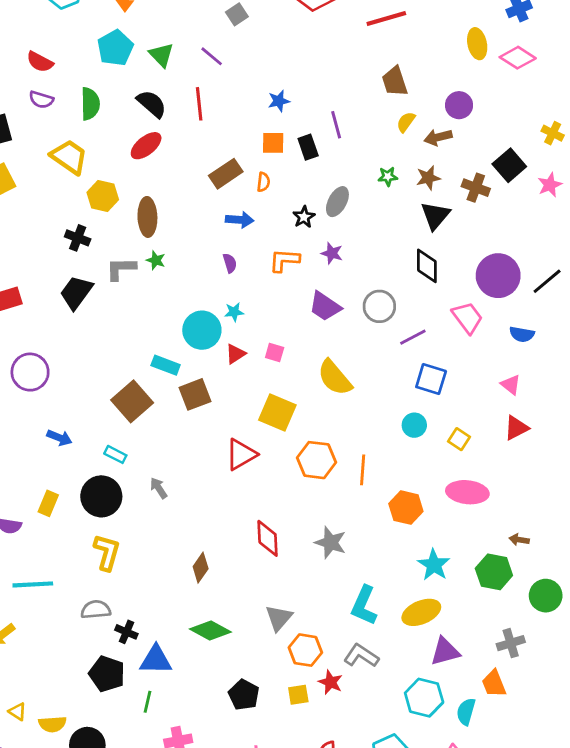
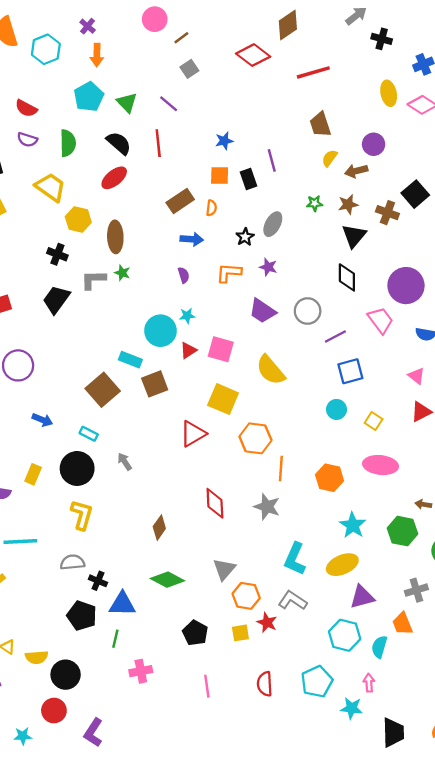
pink square: (275, 352) -> (221, 349), size x1.6
blue square: (431, 379) -> (350, 371), turned -32
orange line: (363, 470) -> (281, 468), moved

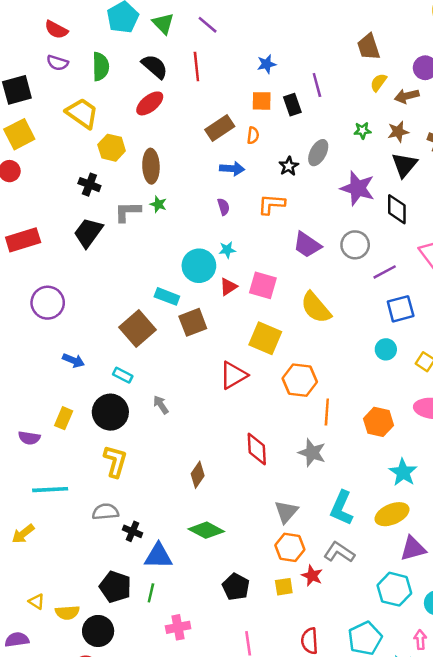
purple star: (268, 267) -> (358, 188), moved, size x1.8
gray triangle: (224, 569) -> (286, 512), moved
black pentagon: (82, 616) -> (115, 587), moved

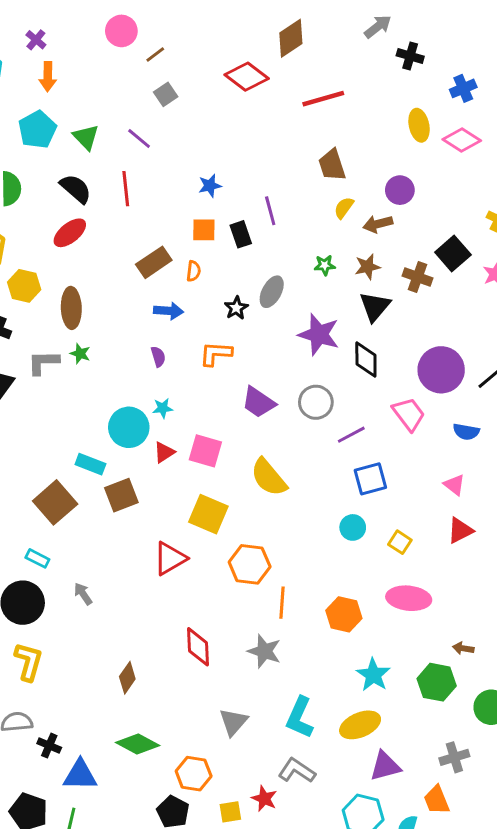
orange hexagon: (290, 547) -> (194, 774), moved

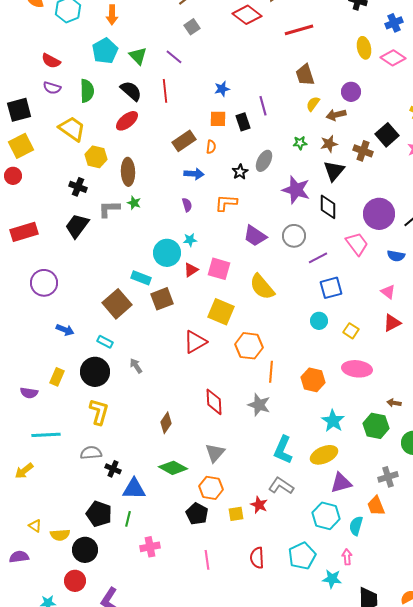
gray triangle: (233, 722) -> (215, 453), moved

